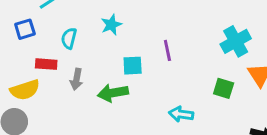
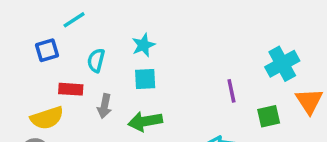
purple line: (167, 50) -> (231, 91), moved
cyan square: (133, 66) -> (145, 79), moved
green square: (224, 88) -> (269, 116), turned -30

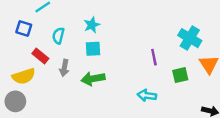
blue square: (47, 50) -> (24, 28), turned 35
cyan cross: (282, 64) -> (190, 38), turned -30
red rectangle: (71, 89) -> (40, 56), turned 35

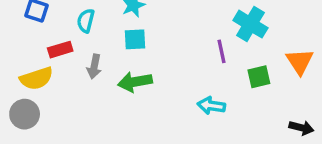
cyan cross: (190, 38) -> (250, 24), moved
red rectangle: (40, 56) -> (60, 50), turned -56

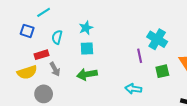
gray arrow: (94, 67) -> (55, 69), moved, turned -40
gray circle: (25, 114) -> (44, 94), moved

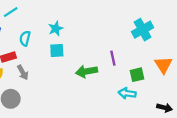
cyan cross: (157, 39) -> (143, 30), moved, turned 30
green arrow: (87, 74) -> (86, 71), moved
cyan arrow: (133, 89) -> (127, 93), moved

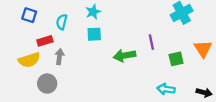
gray arrow: (23, 72) -> (59, 57), turned -144
cyan arrow: (127, 93) -> (166, 89), moved

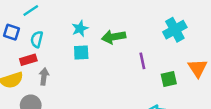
cyan semicircle: (62, 22) -> (37, 39), moved
green arrow: (124, 56) -> (114, 37), moved

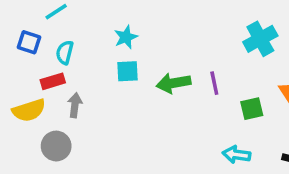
green arrow: (114, 37) -> (174, 83), moved

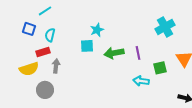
cyan star: (126, 37) -> (97, 30), moved
cyan arrow: (236, 155) -> (141, 81), moved

